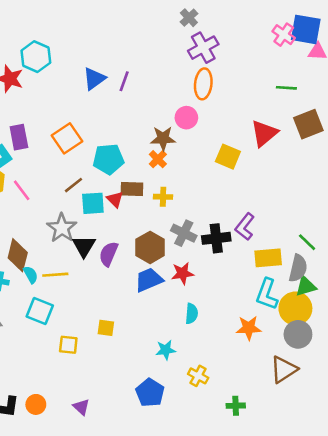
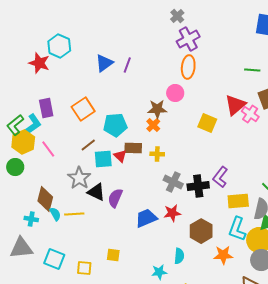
pink cross: (284, 35) -> (250, 114), moved
black triangle: (84, 246) -> (96, 192), turned -36
brown hexagon: (150, 247) -> (201, 231), moved
cyan square: (40, 311) -> (54, 259), moved
cyan semicircle: (192, 314) -> (179, 256), moved

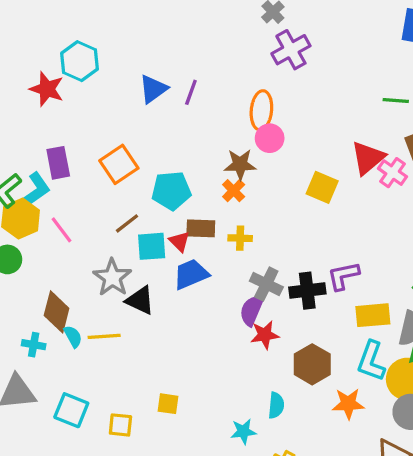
orange ellipse: (188, 67) -> (261, 110), moved
purple L-shape: (220, 177) -> (343, 276), turned 40
purple semicircle: (115, 198) -> (252, 310), moved
blue trapezoid: (146, 218) -> (191, 274), moved

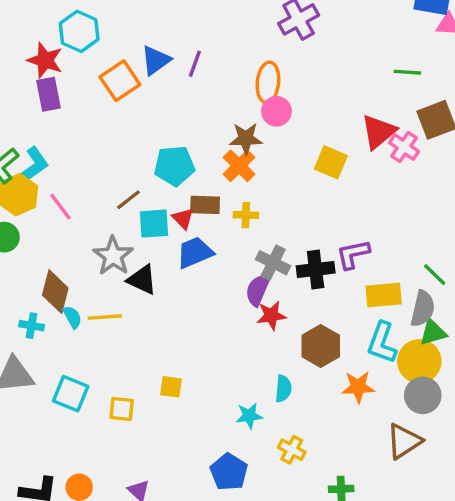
purple rectangle: (58, 163) -> (49, 94), moved
orange square: (119, 164) -> (120, 81), moved
orange cross: (234, 191) -> (239, 166), size x1.4

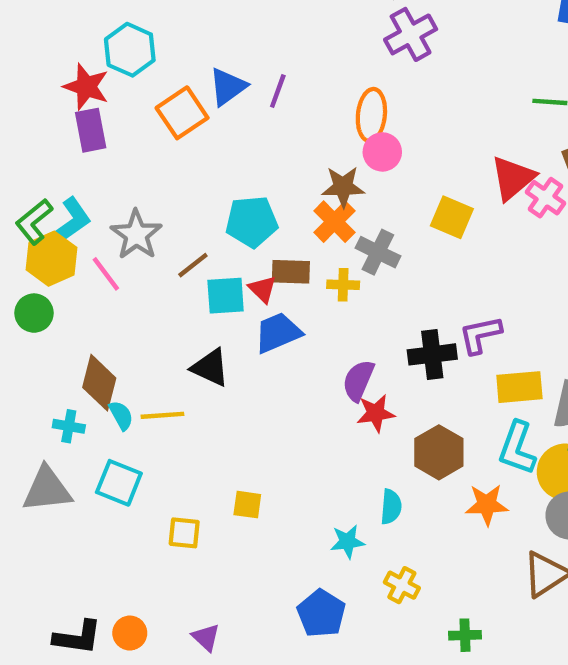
gray star: (113, 256) -> (136, 235), moved
gray cross: (273, 263) -> (378, 252), moved
cyan square: (71, 394) -> (119, 483), moved

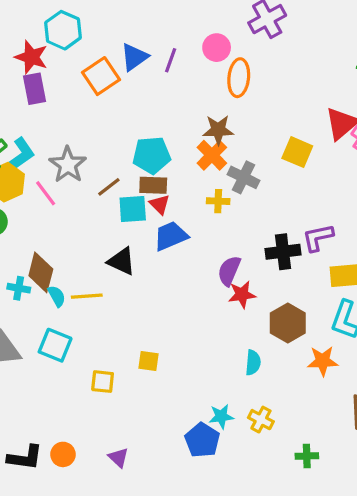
pink circle: (382, 152) -> (217, 48), moved
brown rectangle: (291, 272) -> (153, 185), moved
cyan cross: (69, 426) -> (19, 288), moved
cyan star: (347, 542) -> (221, 416), moved

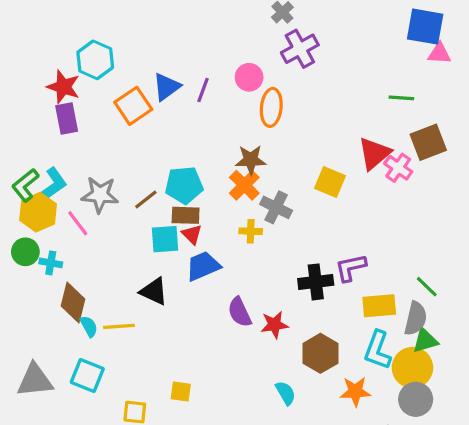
gray star: (68, 165) -> (100, 195), turned -30
brown line: (109, 187) -> (146, 199), moved
purple semicircle: (229, 271) -> (240, 312), moved, turned -48
cyan cross: (19, 288) -> (51, 263), moved
cyan semicircle: (253, 363) -> (286, 393), turned -35

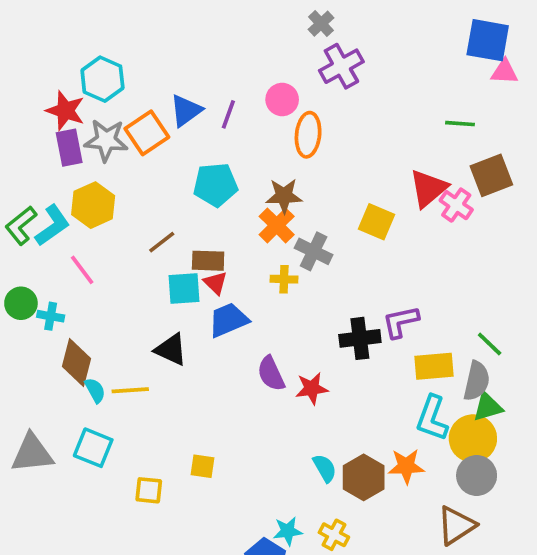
cyan pentagon: (184, 185) -> (215, 185), moved
gray star: (100, 195) -> (106, 140), moved
yellow hexagon: (38, 212) -> (93, 205), moved
brown hexagon: (320, 353) -> (364, 477), moved

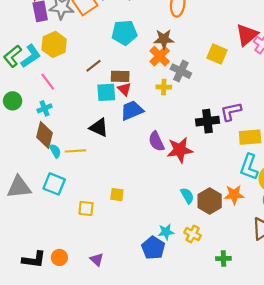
cyan cross: (51, 316) -> (45, 108), moved, turned -32
red star: (312, 388) -> (180, 150), size x1.4

